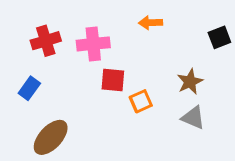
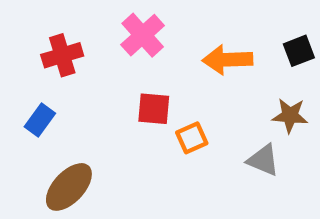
orange arrow: (151, 23) -> (227, 60), moved, size x1.5
pink cross: (93, 44) -> (143, 35), moved, turned -36
brown star: (190, 82) -> (290, 116), moved, turned 30

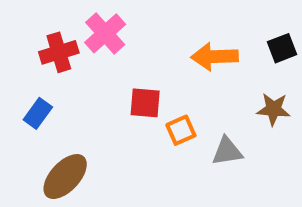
pink cross: (143, 35) -> (105, 33), moved
gray triangle: (263, 160) -> (227, 151), moved, turned -32

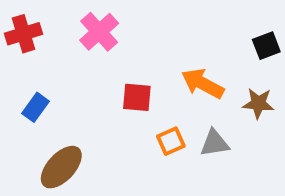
red cross: (59, 52) -> (23, 34), moved
orange arrow: (215, 57) -> (203, 83), moved, turned 30
orange square: (181, 130) -> (171, 141), moved

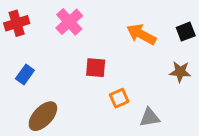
orange arrow: (203, 83) -> (141, 34), moved
gray triangle: (215, 143) -> (150, 117), moved

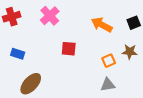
blue rectangle: (25, 75) -> (18, 54), turned 72
orange square: (119, 98) -> (109, 61), moved

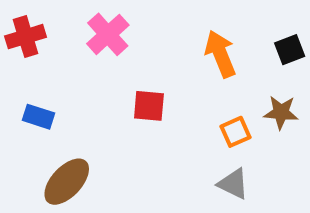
orange arrow: (102, 25) -> (220, 54), turned 40
gray triangle: (108, 85) -> (233, 184), turned 35

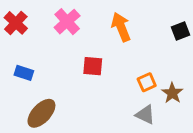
red cross: (26, 37) -> (16, 23), turned -30
orange arrow: (220, 54) -> (121, 27), moved
brown star: (281, 112) -> (172, 93), moved, turned 30

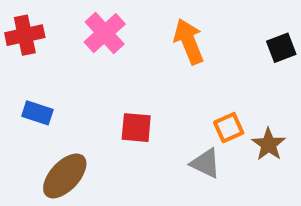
red cross: (16, 23) -> (25, 35), turned 35
red square: (93, 66) -> (136, 128), moved
gray triangle: (145, 115) -> (206, 163), moved

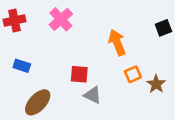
orange arrow: (189, 41) -> (117, 43), moved
gray triangle: (206, 163) -> (93, 95), moved

